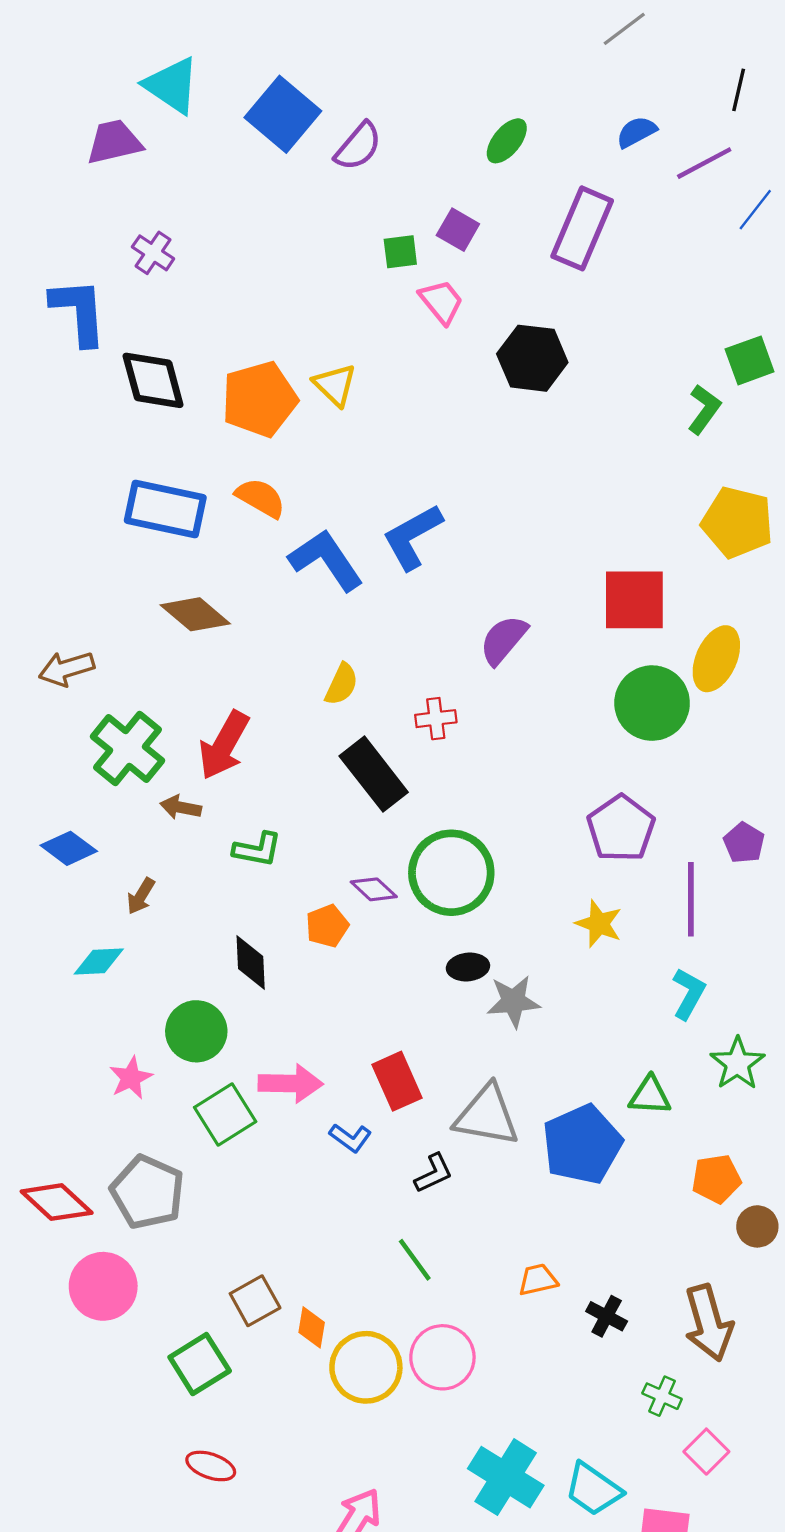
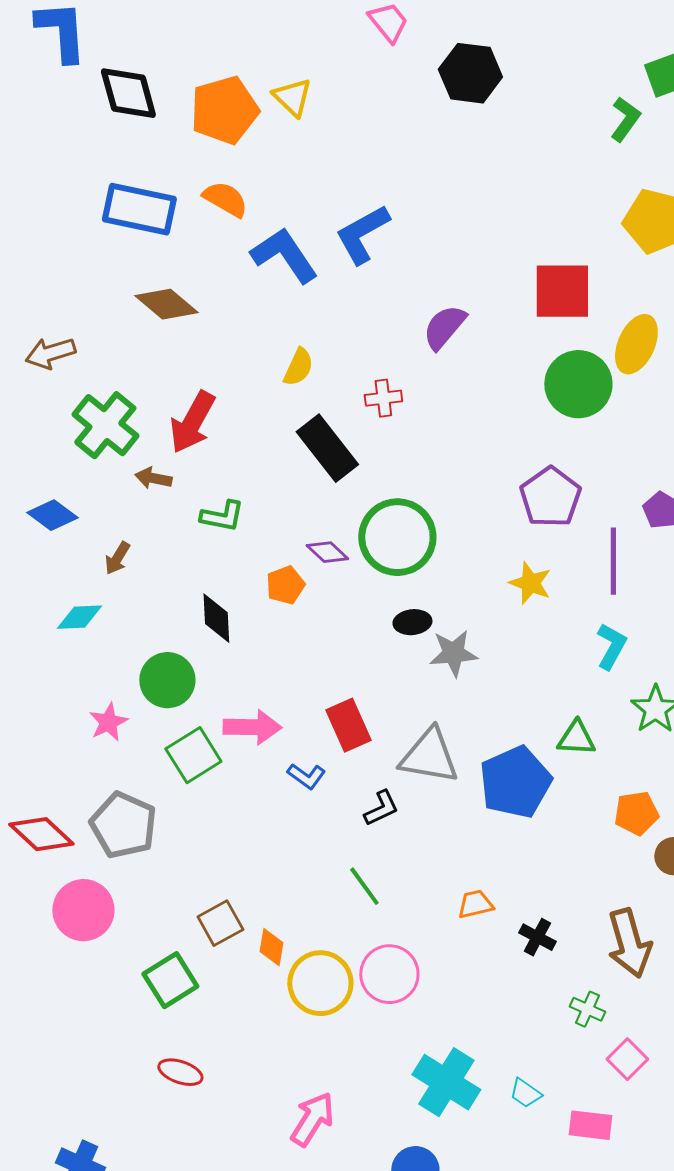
cyan trapezoid: (593, 1489) -> (525, 1093), size x0.6

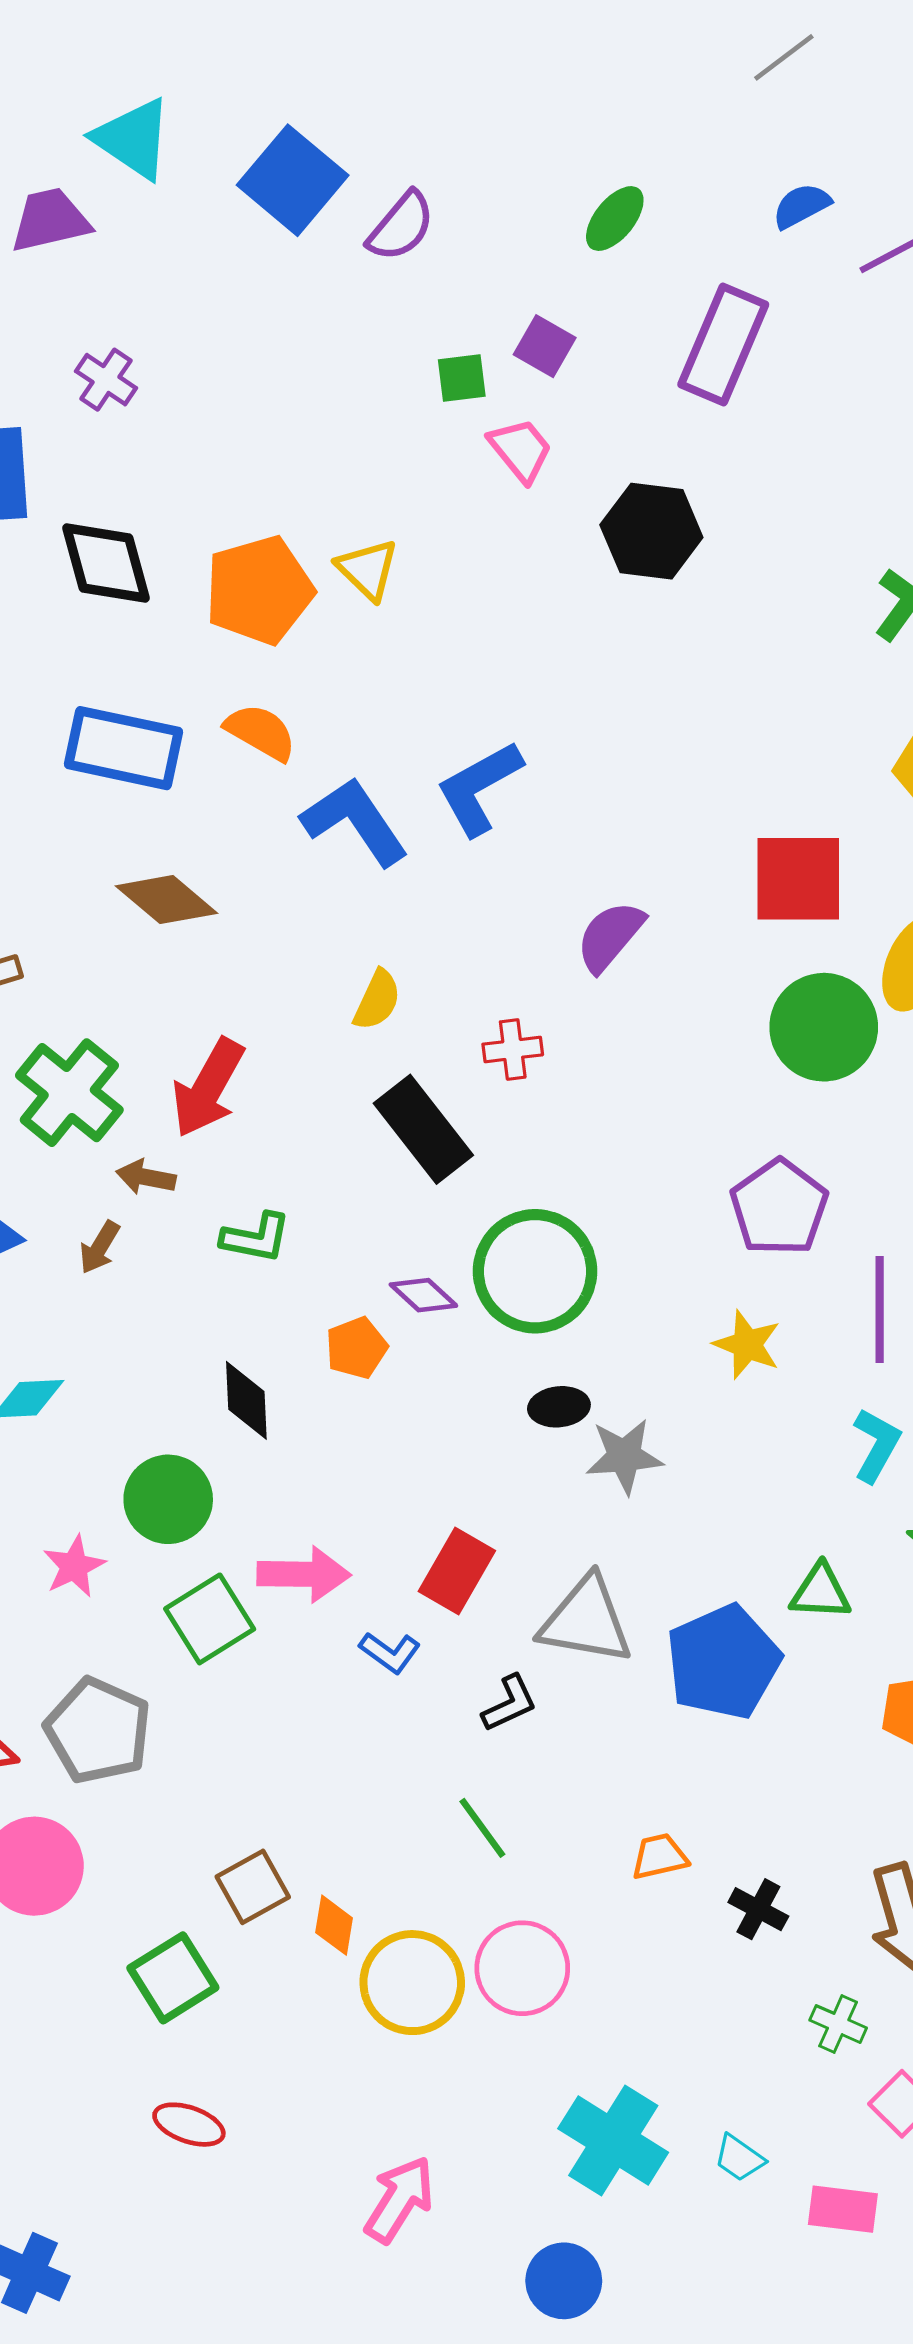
brown arrow: (117, 558) -> (100, 1247), moved
red rectangle: (348, 725) -> (457, 1571), turned 54

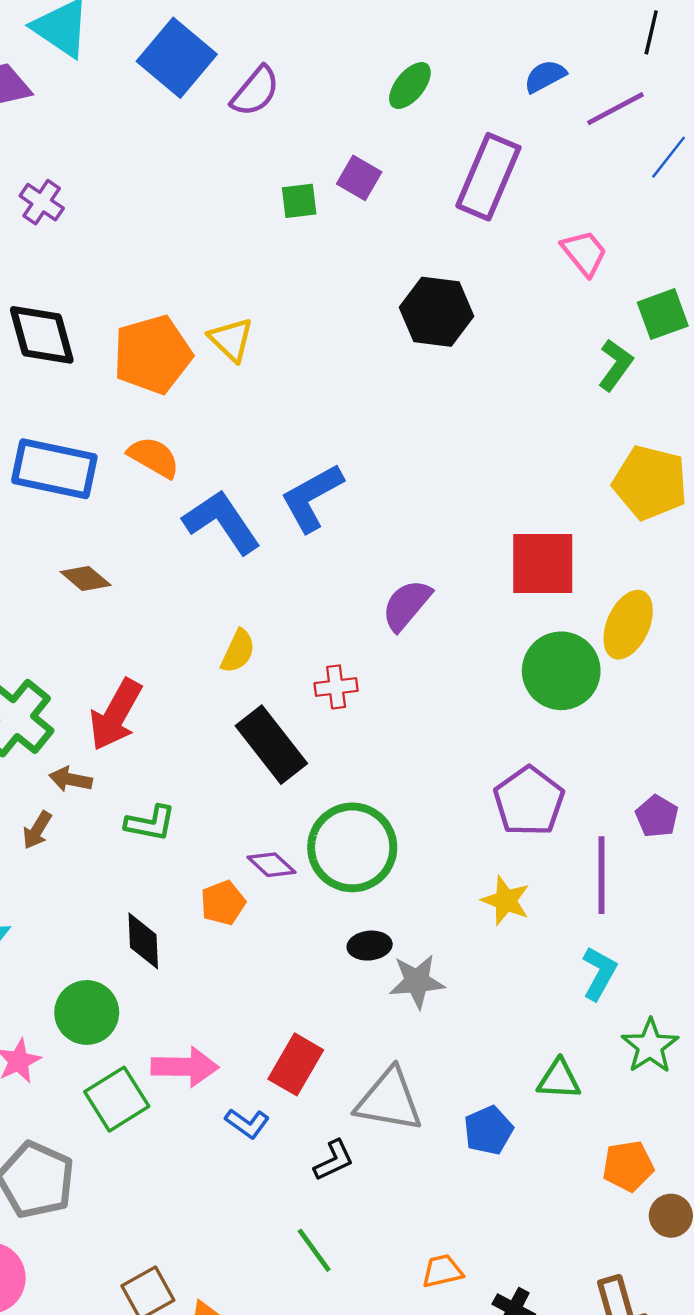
pink trapezoid: (521, 450) -> (584, 253), moved
brown diamond: (167, 900) -> (86, 578), size x0.7
blue pentagon: (723, 1662) -> (488, 1130), size x0.6

